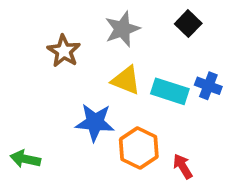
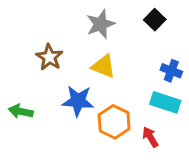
brown star: (64, 51) -> (49, 57), moved
cyan rectangle: (170, 91) -> (165, 102), moved
green arrow: (25, 159) -> (21, 111), moved

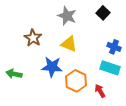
gray star: (101, 24) -> (67, 16), turned -30

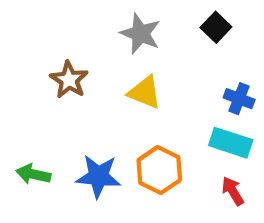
blue star: (52, 67) -> (98, 176), moved
green arrow: (14, 74) -> (33, 174), moved
red arrow: (100, 91) -> (233, 191), moved

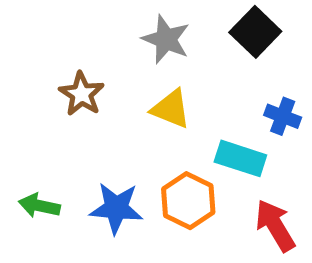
black square: (216, 27) -> (255, 32), size x1.4
cyan rectangle: (231, 143) -> (240, 158), moved
red arrow: (233, 191) -> (275, 226), size x1.5

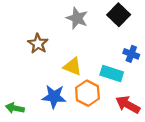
yellow triangle: (171, 109) -> (72, 67), moved
green arrow: (39, 206) -> (15, 108), moved
red arrow: (275, 226) -> (128, 105), turned -30

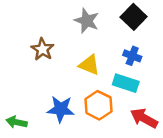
blue cross: (131, 54) -> (132, 56), moved
yellow triangle: (72, 67) -> (89, 65), moved

